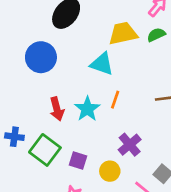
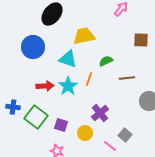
yellow trapezoid: (123, 33) -> (84, 36), moved
green semicircle: (156, 35) -> (106, 61), moved
cyan triangle: (102, 64) -> (68, 59), moved
red arrow: (57, 109) -> (45, 86), turned -78

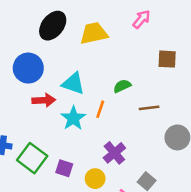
yellow trapezoid: (84, 36) -> (94, 33), moved
red arrow: (45, 86) -> (44, 100), moved

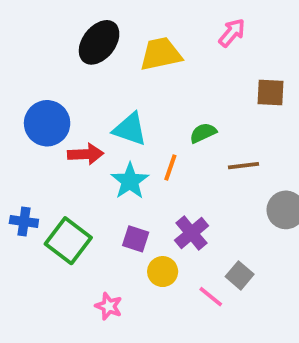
blue circle: (28, 68) -> (47, 123), moved
purple square: (64, 168) -> (136, 239), moved

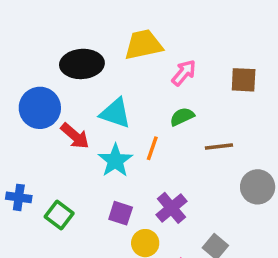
pink arrow: (232, 33) -> (184, 73), moved
black ellipse: (99, 42) -> (82, 64), moved, turned 48
red arrow: (86, 154) -> (75, 136), turned 44
green square: (68, 241) -> (59, 215), size x0.7

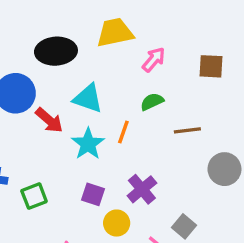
green square: (59, 215) -> (34, 196), turned 32

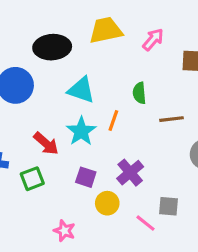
pink arrow: (154, 60) -> (153, 39), moved
green semicircle: (152, 102) -> (139, 93), turned -70
red arrow: (49, 120) -> (46, 144), moved
gray square: (184, 226) -> (168, 206), turned -35

